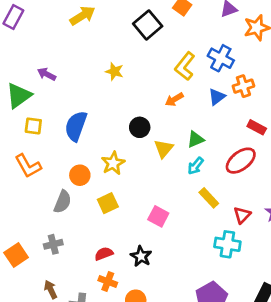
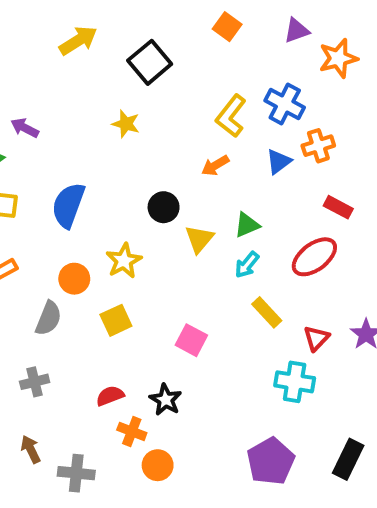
black square: (148, 25) -> (150, 62), moved
orange cross: (108, 282) -> (132, 431), moved

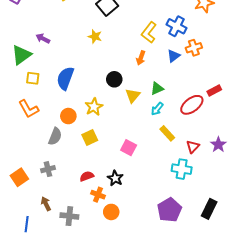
orange arrow: (215, 166) -> (141, 58), turned -40
red rectangle: (338, 207) -> (214, 91), moved, turned -56

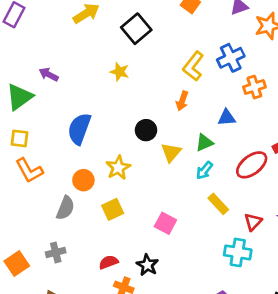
blue cross: (177, 26) -> (231, 58), turned 36
blue triangle: (173, 56) -> (227, 118), moved, turned 32
yellow square: (33, 78) -> (20, 138), moved

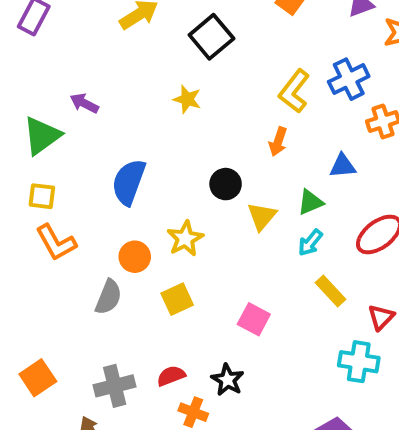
gray cross: (56, 252) -> (115, 386), moved, size x1.4

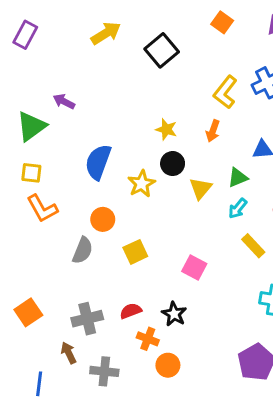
yellow star: (187, 99) -> (166, 129), moved
yellow star: (185, 239) -> (142, 184), moved

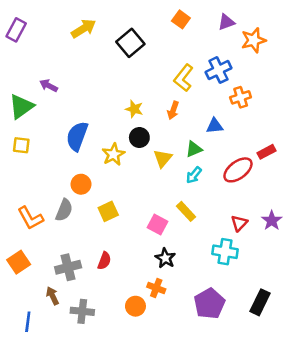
orange L-shape: (42, 209) -> (30, 218), moved
yellow rectangle: (253, 246) -> (186, 211), moved
red semicircle: (131, 311) -> (104, 261), turned 132
black star: (174, 314) -> (165, 258), moved
orange cross: (148, 339) -> (156, 288), moved

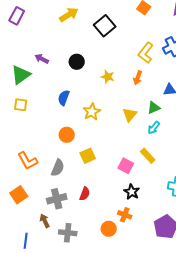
blue semicircle: (77, 136) -> (64, 98), size x0.7
black circle: (139, 138) -> (77, 62), moved
gray semicircle: (64, 210) -> (58, 168), moved

